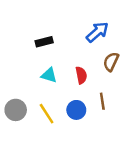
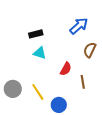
cyan triangle: (49, 75) -> (40, 53), moved
red semicircle: (81, 75) -> (66, 69), moved, turned 40
blue circle: (76, 110) -> (59, 105), moved

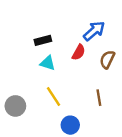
red semicircle: (66, 69) -> (79, 52), moved
yellow line: (38, 92) -> (54, 96), moved

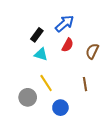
blue arrow: (94, 31) -> (65, 24), moved
black rectangle: (43, 40) -> (37, 35), turned -40
gray circle: (15, 106) -> (28, 97), moved

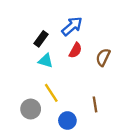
brown line: (85, 84) -> (95, 104), moved

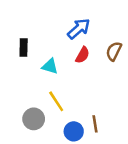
black rectangle: (41, 39) -> (24, 47), moved, turned -35
brown semicircle: (103, 57) -> (114, 51), moved
brown line: (95, 104) -> (95, 124), moved

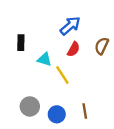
yellow line: (56, 101) -> (62, 75), moved
blue circle: (74, 131) -> (57, 114), moved

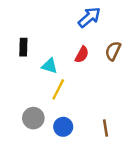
blue arrow: (70, 26) -> (89, 17), moved
yellow line: (62, 75) -> (58, 89), moved, turned 60
brown line: (85, 111) -> (106, 128), moved

